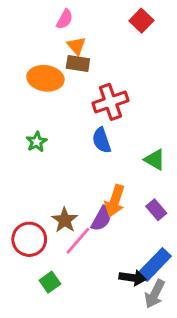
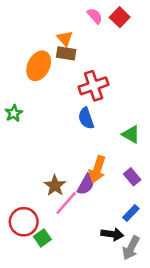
pink semicircle: (65, 19) -> (95, 16), moved, turned -70
orange ellipse: (45, 78) -> (39, 66), turned -72
green star: (37, 142) -> (14, 113), moved
red circle: (29, 239) -> (24, 222), moved
blue rectangle: (155, 264) -> (131, 213), moved, size x0.6

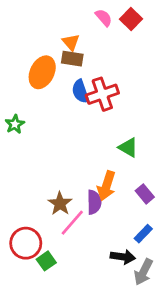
blue semicircle: (86, 118) -> (80, 91), moved
green triangle: (131, 134) -> (128, 147), moved
purple semicircle: (86, 184) -> (94, 202), turned -30

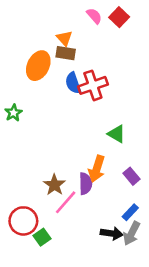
gray arrow: (143, 272) -> (131, 233), moved

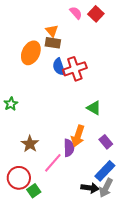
green star: (13, 113) -> (11, 104), moved
brown star: (54, 185) -> (30, 144), moved
blue rectangle: (130, 212) -> (105, 171), size x1.5

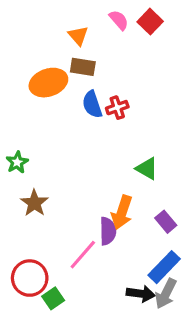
orange triangle: (52, 31) -> (78, 36), moved
orange ellipse: (31, 53) -> (48, 83), turned 45
red cross: (75, 69) -> (117, 108), size x0.6
brown star: (30, 144) -> (34, 203), moved

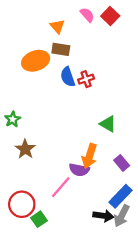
purple semicircle: (108, 231) -> (79, 170), turned 102

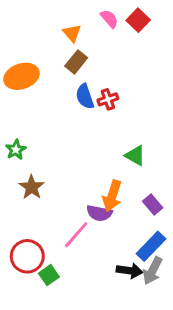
brown rectangle: (61, 49) -> (76, 62), turned -60
orange ellipse: (36, 61) -> (22, 76), moved

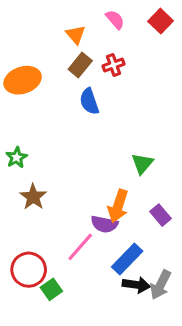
red square: (138, 20) -> (161, 21), moved
red cross: (108, 99) -> (114, 65), moved
green triangle: (135, 156) -> (142, 164), turned 40
blue rectangle: (151, 246) -> (127, 259), moved

